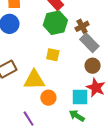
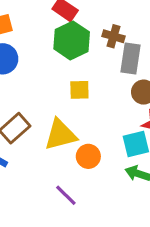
brown cross: (82, 26) -> (114, 36), turned -32
gray rectangle: (89, 43) -> (131, 59), turned 66

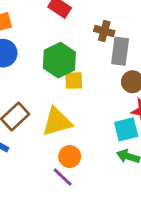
green hexagon: (72, 40) -> (59, 60), moved
orange circle: (88, 156) -> (70, 157), moved

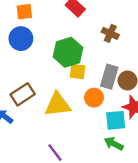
gray rectangle: (120, 51) -> (109, 77), moved
orange circle: (70, 157) -> (94, 98), moved

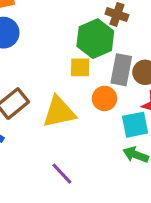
green hexagon: (68, 52) -> (95, 39), moved

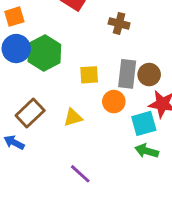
green hexagon: (95, 39) -> (44, 53), moved
yellow triangle: (59, 112) -> (73, 117), size x0.6

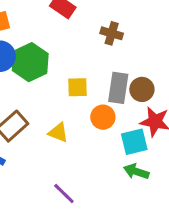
yellow triangle: (73, 117) -> (58, 133), turned 36

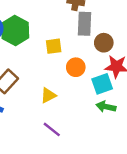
gray rectangle: (118, 88) -> (84, 24), moved
yellow triangle: (58, 133) -> (48, 95), moved, turned -42

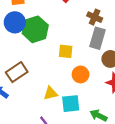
cyan square: (102, 84) -> (71, 104), moved

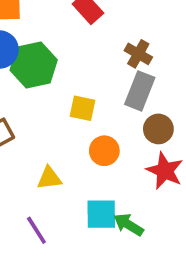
cyan square: (71, 104) -> (101, 214), moved

